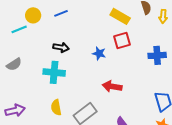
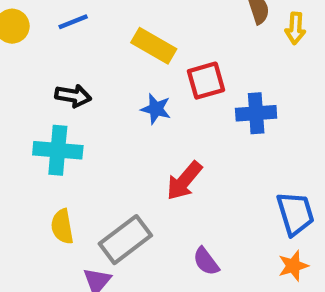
yellow rectangle: (120, 16) -> (154, 46), moved
blue cross: (157, 55) -> (256, 113), moved
red arrow: (112, 86) -> (184, 181), turned -60

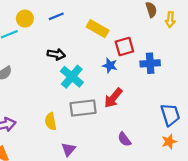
blue star: (156, 109) -> (110, 66), moved
cyan cross: (58, 150) -> (72, 77), moved, turned 35
gray rectangle: (125, 240) -> (83, 108), moved, turned 30

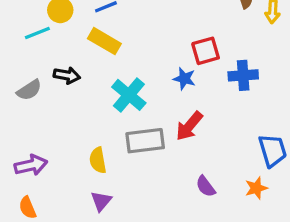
yellow rectangle: (98, 29) -> (104, 41), moved
black arrow: (56, 54) -> (67, 75), moved
orange star: (169, 142) -> (256, 188), moved
purple triangle: (68, 149) -> (101, 201), moved

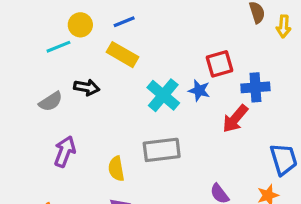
cyan cross: (129, 95) -> (163, 95), moved
red arrow: (189, 126) -> (235, 119), moved
purple arrow: (31, 165) -> (65, 151), moved, turned -56

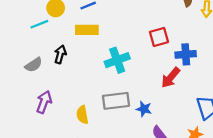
yellow rectangle: (123, 55) -> (87, 30), turned -30
black arrow: (87, 87) -> (60, 54), turned -84
blue star: (199, 91) -> (144, 109), moved
cyan cross: (163, 95) -> (117, 60), turned 30

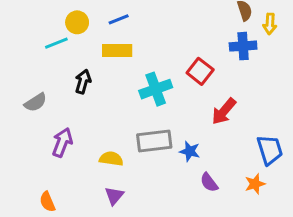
red square: (159, 37) -> (200, 71), moved, turned -36
blue cross: (186, 54) -> (243, 46), moved
gray semicircle: (34, 65) -> (36, 102), moved
yellow semicircle: (82, 115) -> (111, 159), turned 108

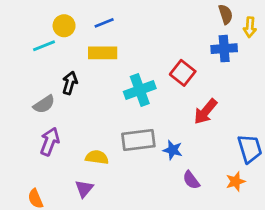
gray semicircle: (36, 102) -> (44, 104), moved
purple triangle: (114, 196) -> (84, 189), moved

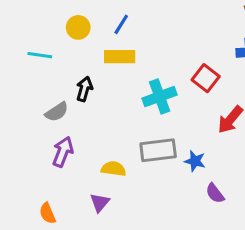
blue line: (104, 23) -> (121, 24), turned -36
cyan line: (44, 46) -> (40, 55), moved, turned 30

